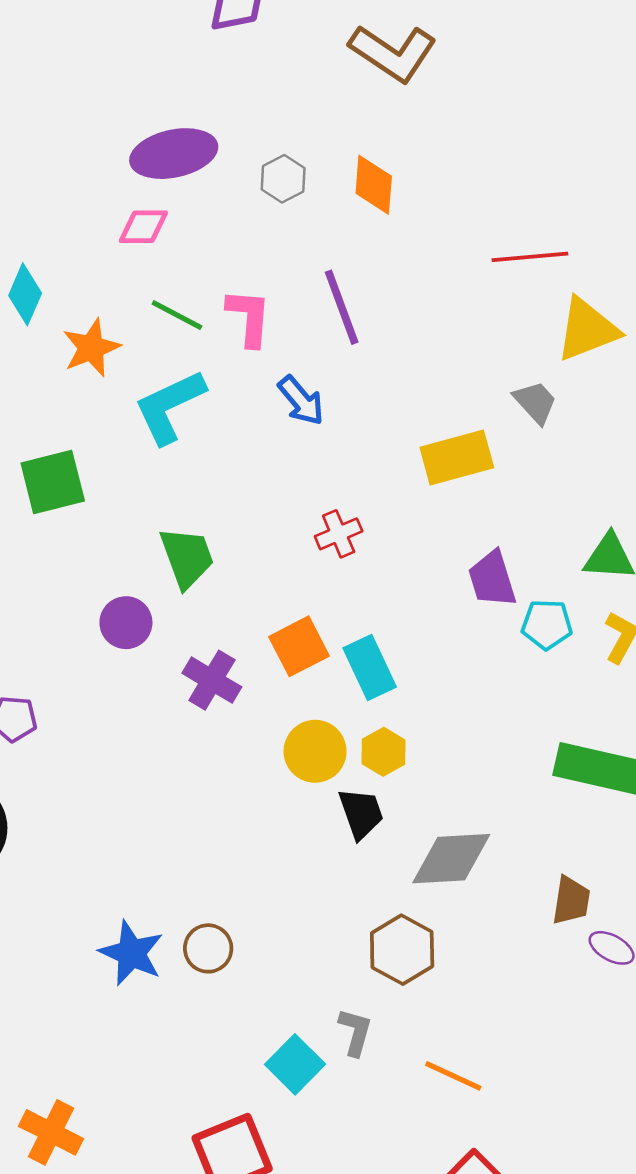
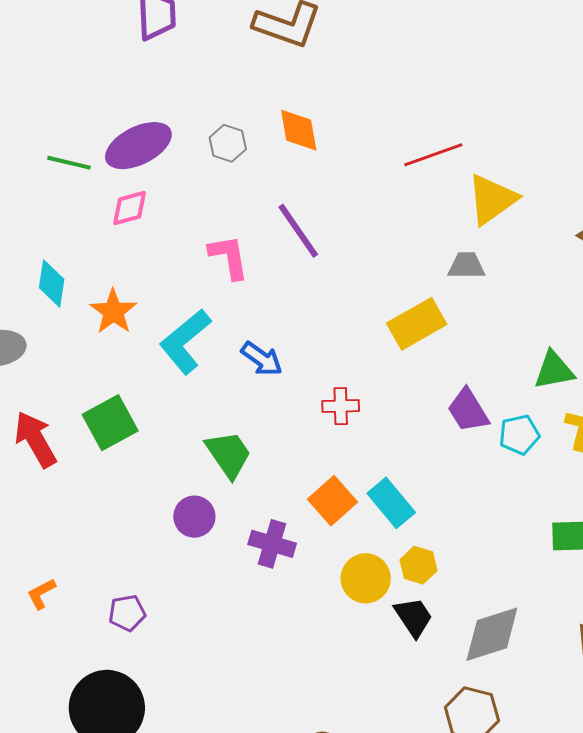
green line: (177, 315) -> (69, 163), moved
blue arrow: (301, 401) -> (262, 359), moved
gray trapezoid: (535, 402) -> (466, 266), turned -33
red cross: (339, 534) -> (341, 406), turned 36

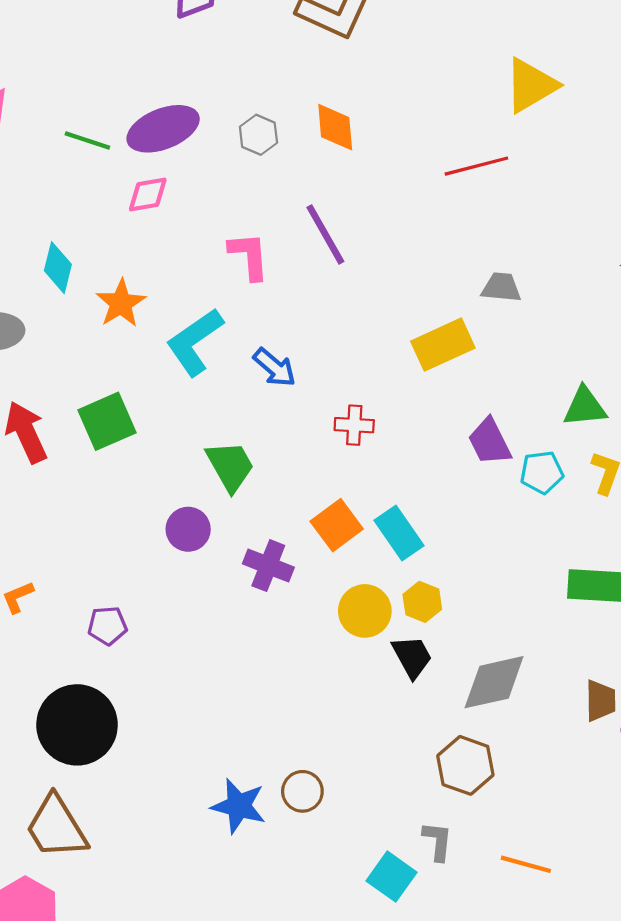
yellow triangle: (492, 199) -> (531, 85), moved

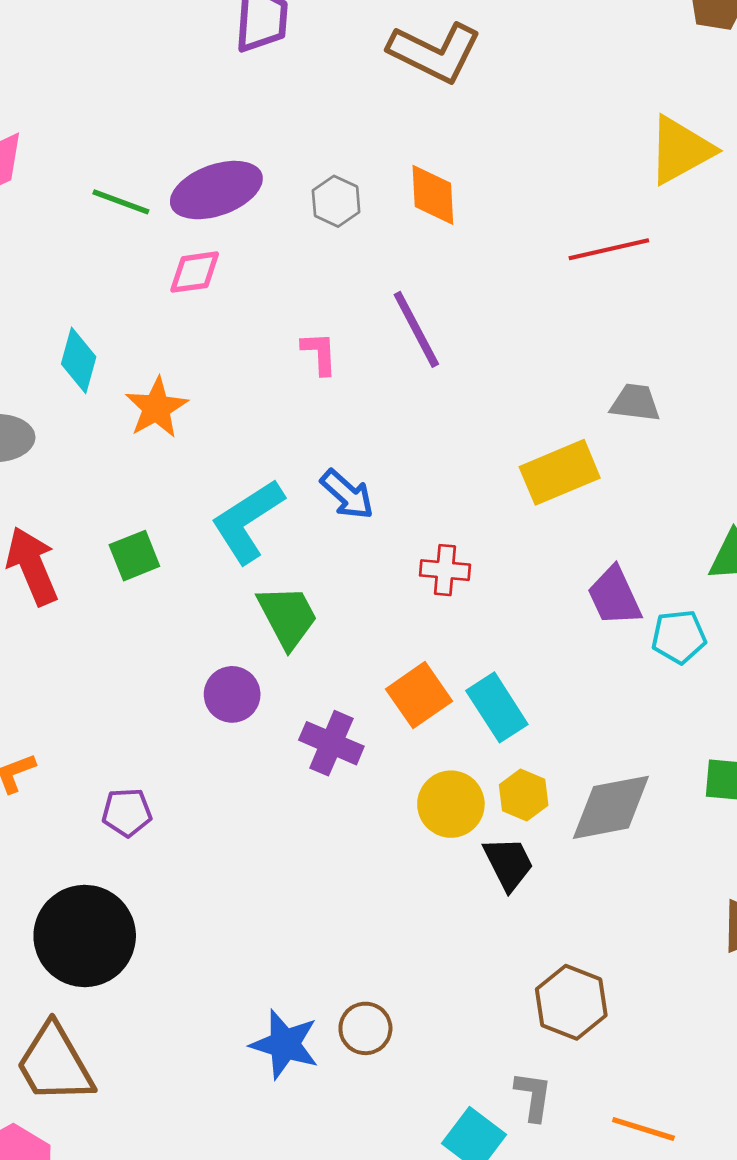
pink L-shape: (249, 256) -> (319, 353), size x0.7
cyan L-shape: (195, 342) -> (247, 521), moved
green square: (107, 421) -> (134, 556), size x0.7
gray diamond: (494, 682) -> (611, 807), moved

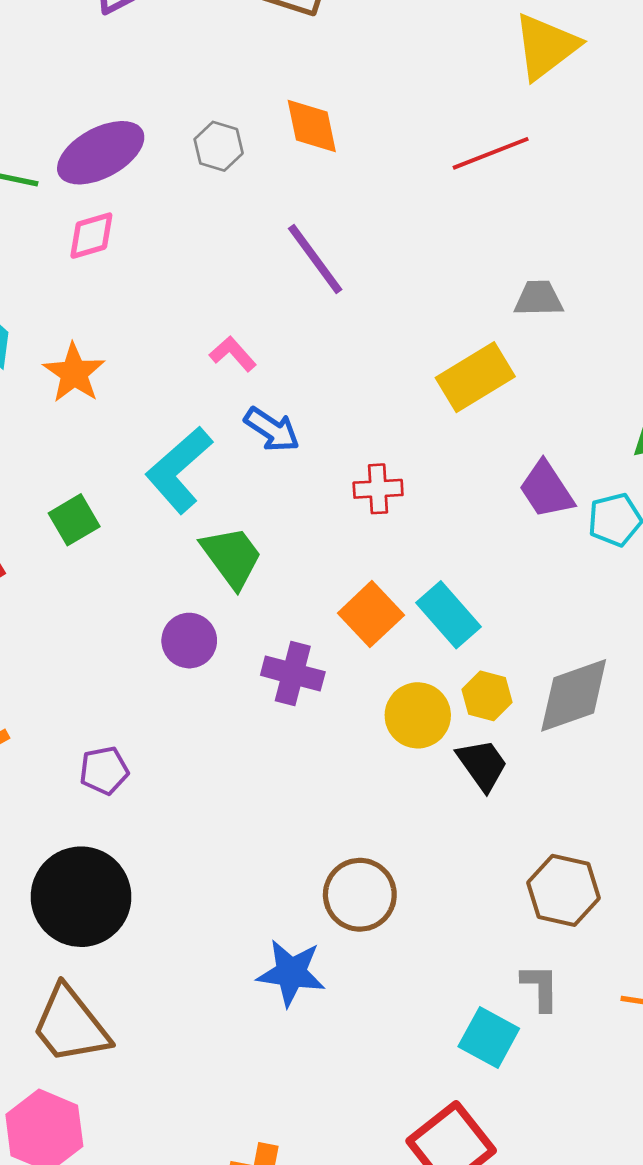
pink L-shape: (319, 353) -> (233, 354), moved, turned -30
brown circle: (365, 1028) -> (360, 895), moved, size x1.4

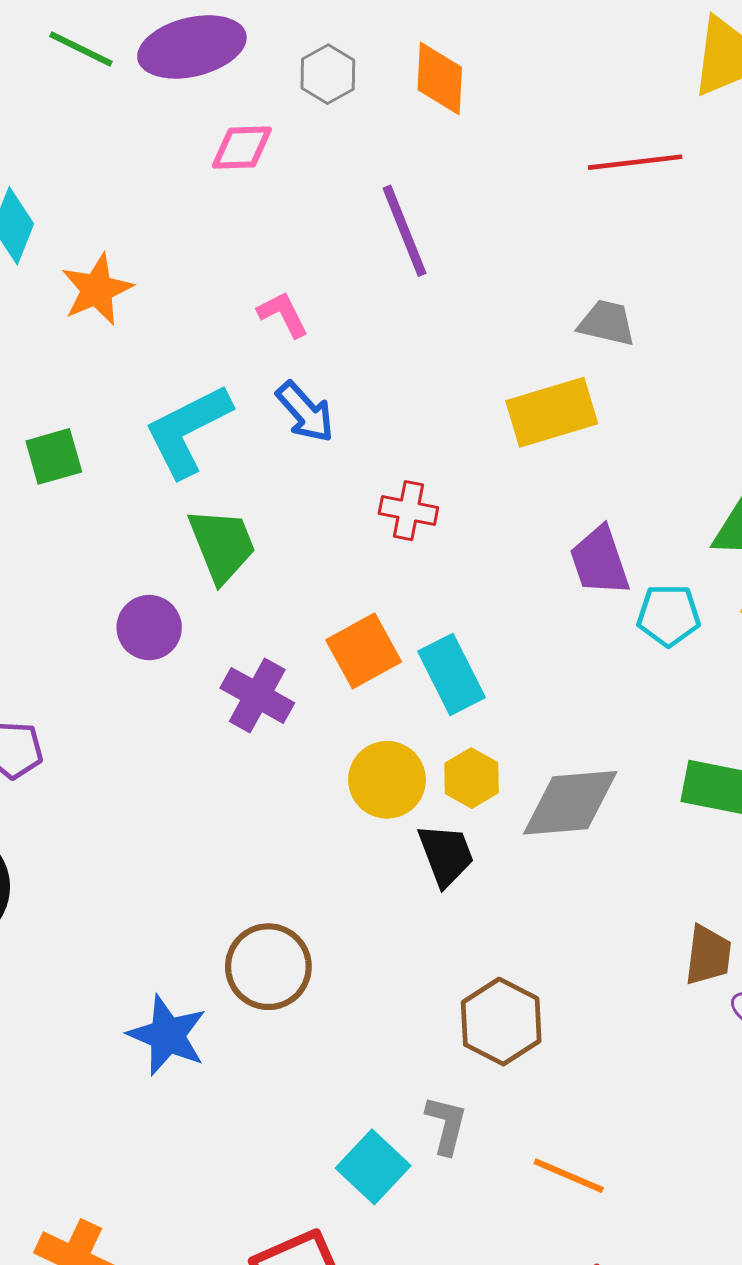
pink diamond: (91, 236) -> (242, 148), moved
gray trapezoid: (539, 299) -> (607, 323), moved

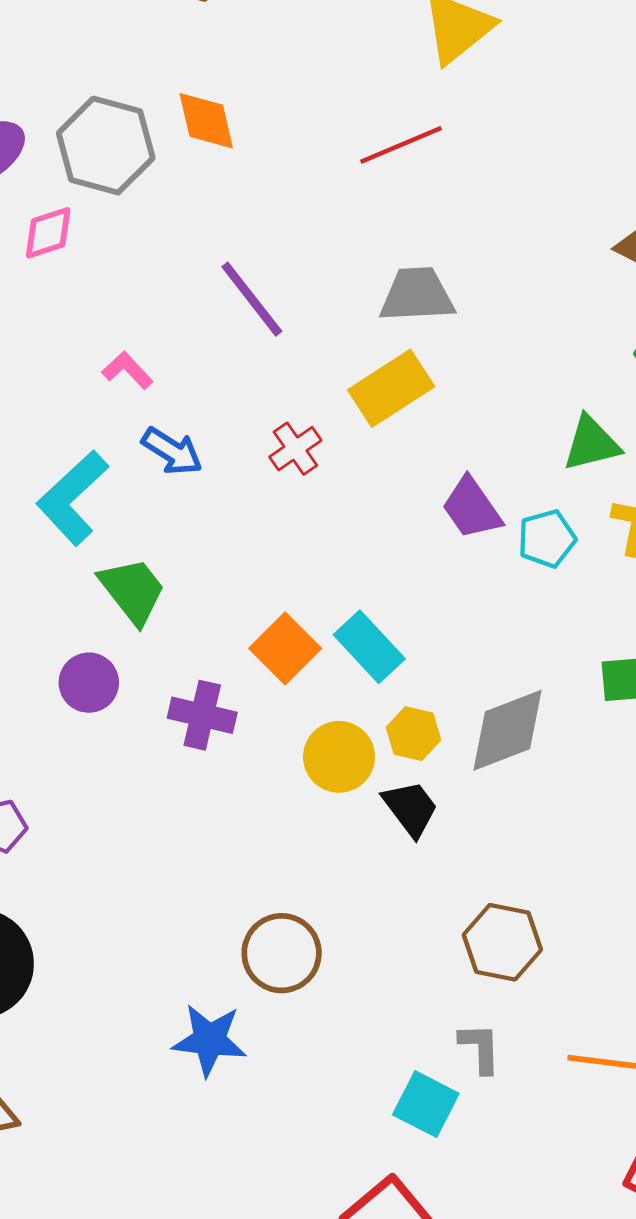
gray hexagon: (328, 74) -> (106, 146), size x1.8
purple line: (404, 231) -> (252, 299), moved
gray trapezoid: (607, 323) -> (417, 295), size x1.4
red cross: (408, 511) -> (295, 449), moved, turned -30

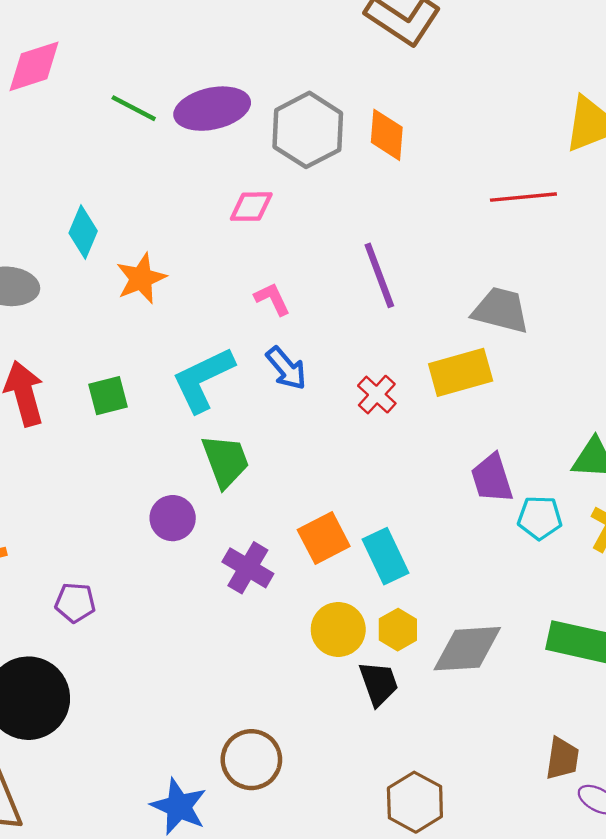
pink diamond: (48, 233) -> (251, 207), moved
red cross: (295, 449) -> (377, 395), turned -30

